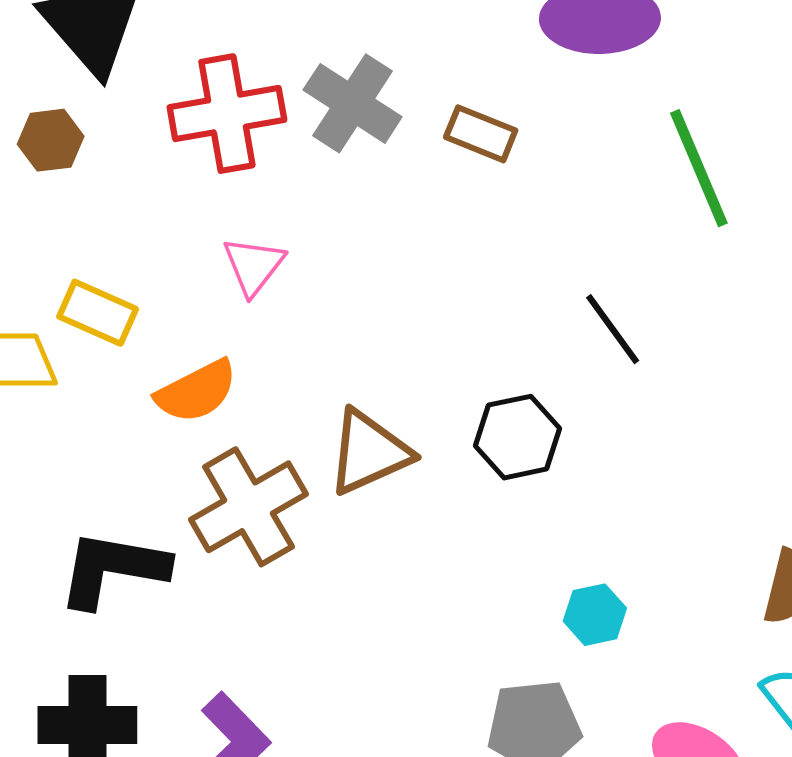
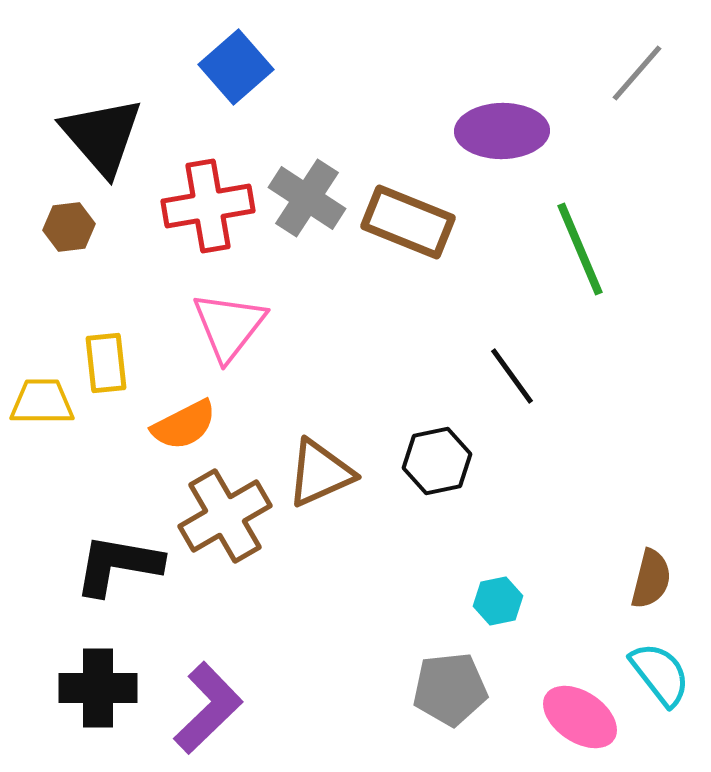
brown rectangle: (481, 134) -> (408, 222), size x1.6
pink triangle: (254, 266) -> (229, 326), size x1.5
yellow rectangle: (98, 313) -> (106, 363), turned 60

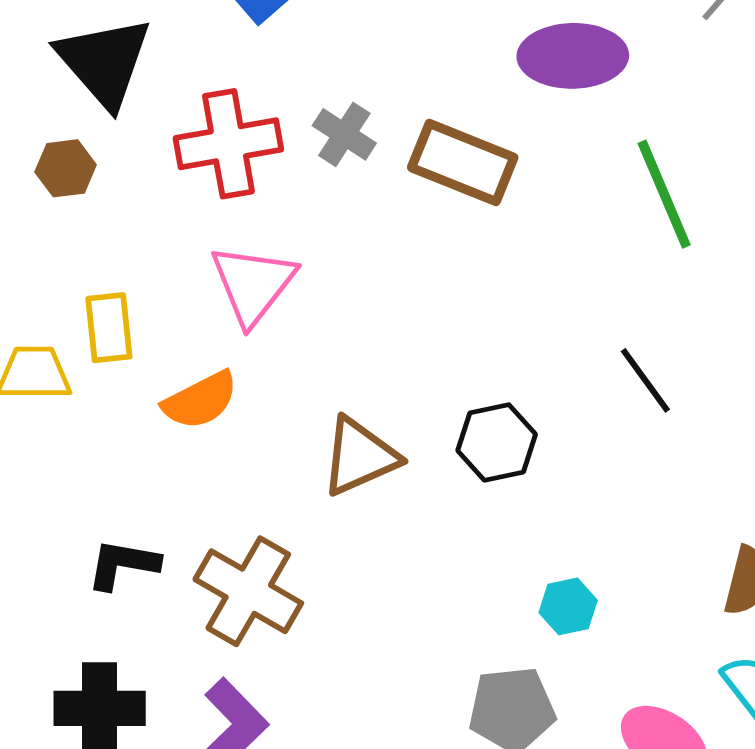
gray cross: (307, 198) -> (344, 134), size x0.7
black line: (512, 376) -> (645, 380), moved
brown cross: (225, 516) -> (248, 591), moved, turned -30
black L-shape: (118, 565) -> (123, 564), size x0.7

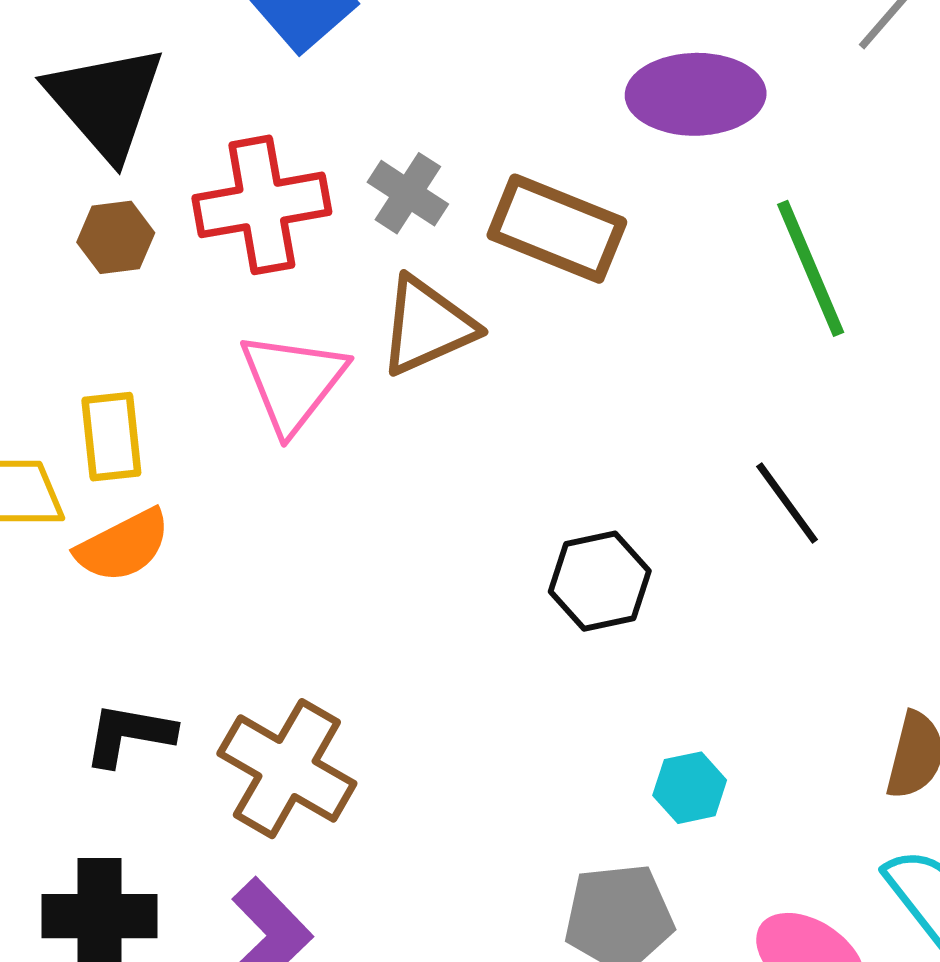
brown hexagon: (66, 168) -> (116, 237), moved
orange semicircle: (200, 400) -> (123, 546), moved
brown triangle: (360, 457) -> (427, 326), moved

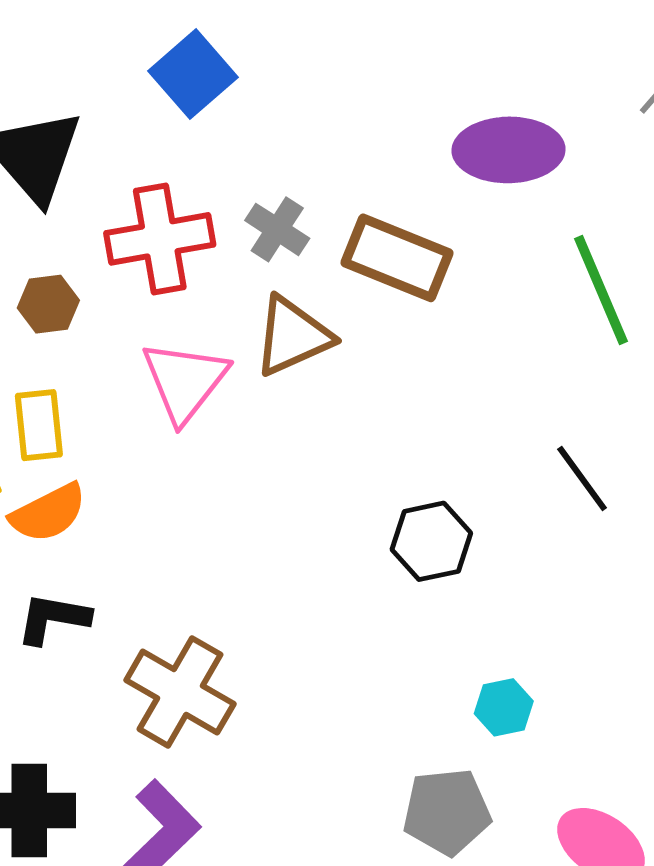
brown hexagon: (116, 237) -> (48, 304), moved
black L-shape: (129, 735) -> (53, 618), moved

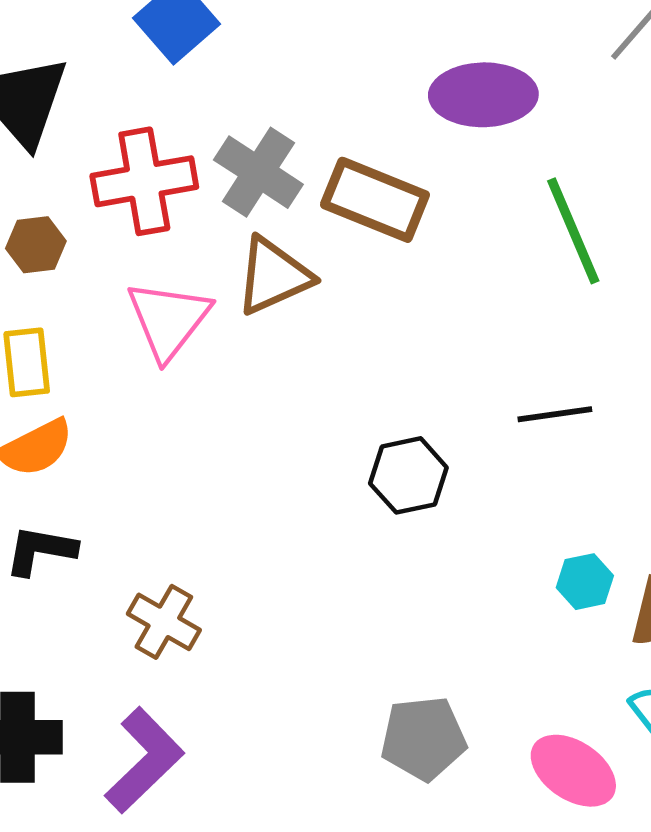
gray cross: (277, 229) -> (258, 172), size x1.4
black line: (582, 478) -> (555, 414), turned -62
brown cross: (180, 692) -> (164, 622), size x0.7
cyan hexagon: (504, 707) -> (585, 582), moved

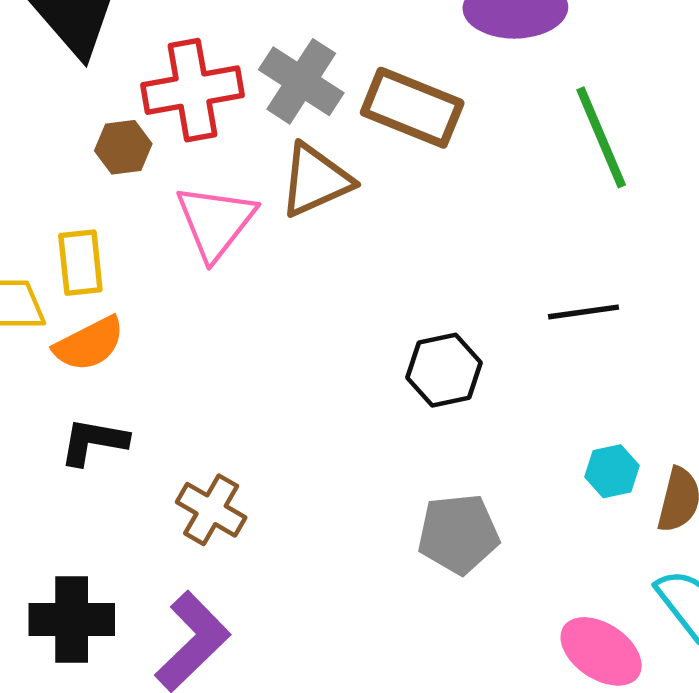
brown hexagon: (36, 245) -> (123, 147), moved
gray pentagon: (423, 738) -> (458, 534), moved

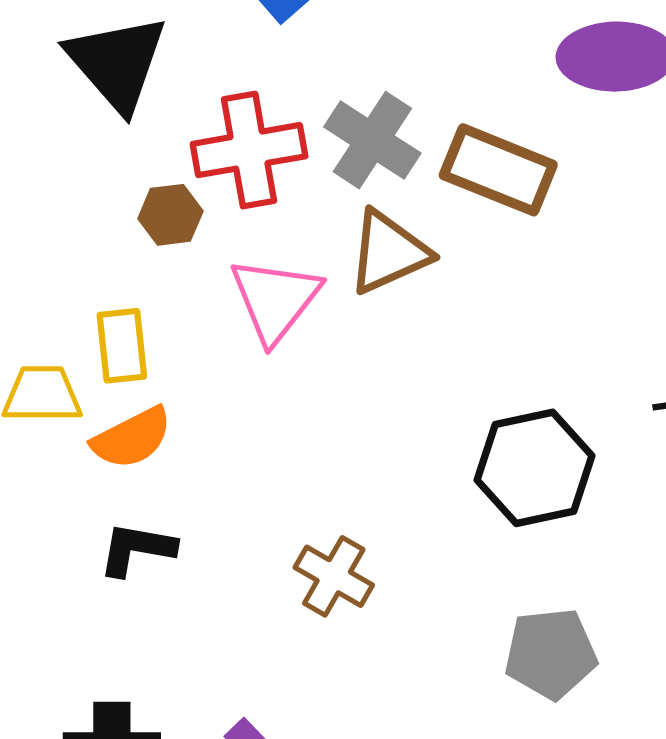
black hexagon: (444, 370) -> (534, 468), size x1.4
brown cross: (211, 510) -> (334, 576), moved

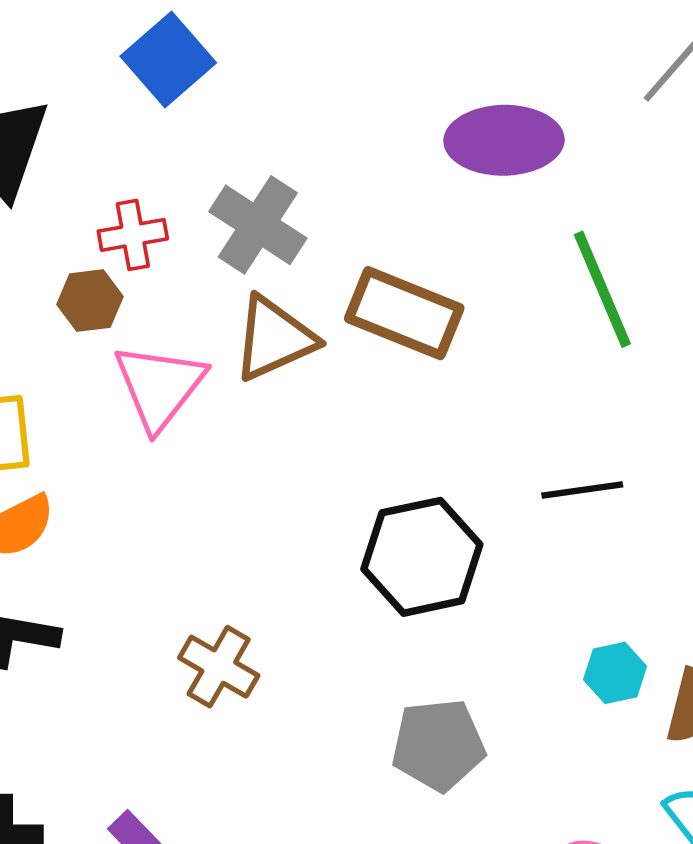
red cross: (249, 150) -> (133, 235), size x0.6
brown rectangle: (498, 170) -> (404, 313), moved
brown hexagon: (170, 215) -> (90, 301), moved

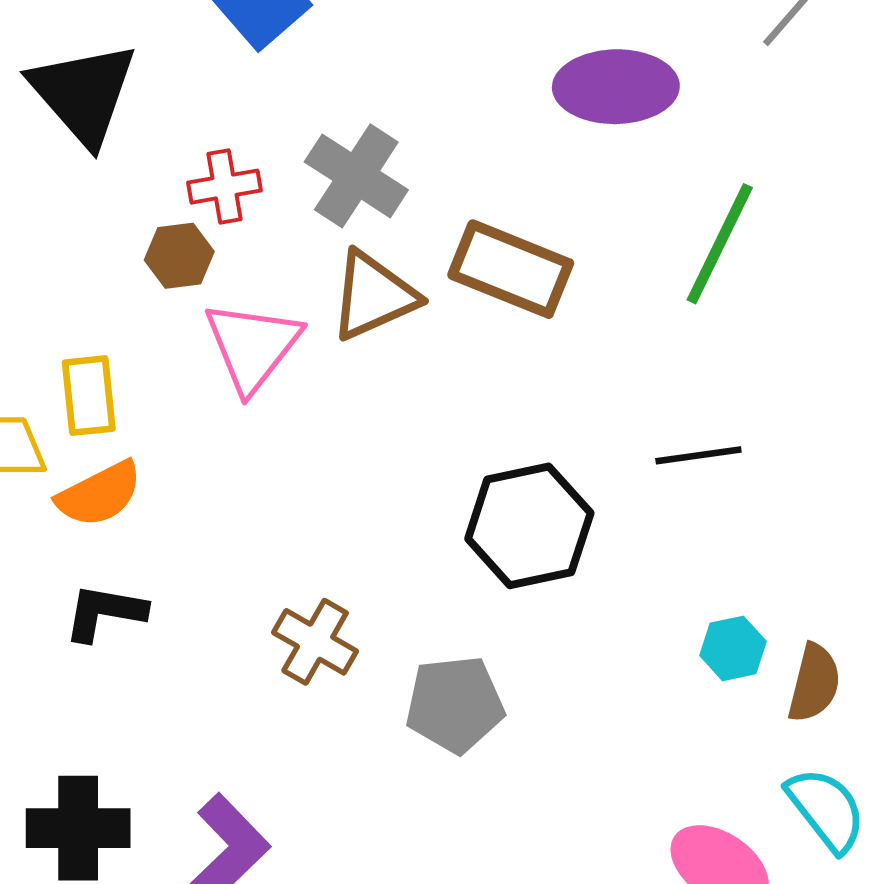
green line: (602, 289) -> (720, 244), turned 49
gray pentagon: (438, 745) -> (455, 704), moved

